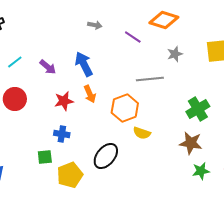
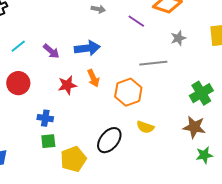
blue arrow: (84, 64) -> (87, 48), turned 110
yellow semicircle: (142, 133) -> (145, 127), moved
blue cross: (62, 134) -> (45, 118), moved

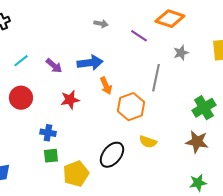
gray line: (153, 63) -> (156, 78), turned -72
orange arrow: (93, 78) -> (106, 86), moved
green star: (204, 155) -> (198, 183), moved

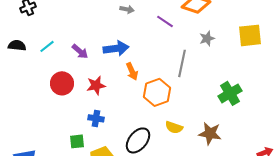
red circle: (21, 98) -> (62, 83), moved
blue cross: (48, 133) -> (96, 118), moved
brown star: (197, 142) -> (210, 133), moved

